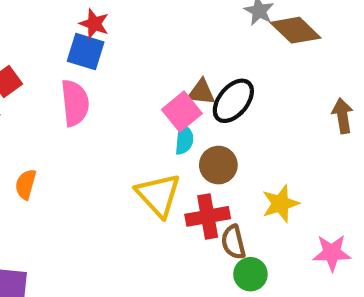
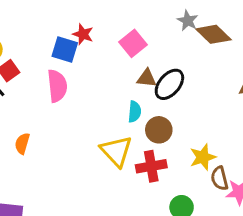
red star: (94, 24) -> (83, 34), moved
pink square: (182, 112) -> (133, 43), moved
brown semicircle: (233, 242) -> (219, 178), moved

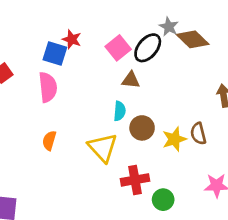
black ellipse: (169, 84) -> (148, 48), moved
orange semicircle: (22, 144) -> (49, 141), moved
yellow star: (203, 157) -> (174, 139), moved
red cross: (151, 166) -> (135, 180), moved
brown semicircle: (219, 178) -> (198, 134), moved

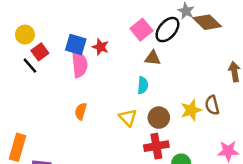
red star: (72, 39) -> (101, 47), moved
blue square: (55, 53) -> (76, 44), moved
brown circle: (142, 128) -> (159, 118), moved
yellow triangle: (103, 148) -> (128, 118), size x0.7

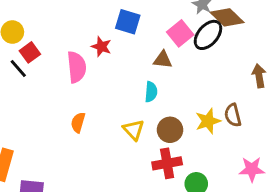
pink square: (141, 30) -> (180, 33), moved
black ellipse: (167, 30) -> (208, 35), moved
blue square: (76, 44) -> (128, 22), moved

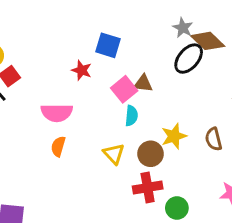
pink square: (180, 33) -> (124, 89), moved
pink semicircle: (77, 67) -> (57, 113), moved, turned 96
yellow star: (208, 121) -> (174, 136), moved

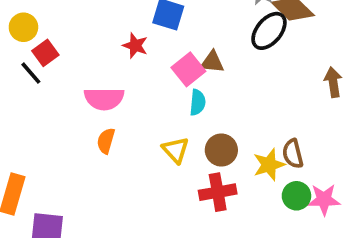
yellow star: (174, 136) -> (269, 165), moved
brown semicircle: (214, 139) -> (293, 154), moved
green circle: (177, 208) -> (296, 196), moved

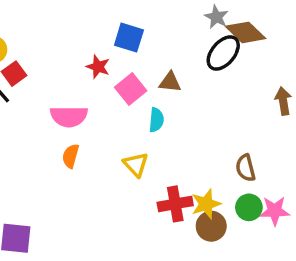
pink square: (188, 69) -> (131, 89), moved
brown circle: (221, 150) -> (211, 226), moved
yellow star: (269, 165) -> (206, 204), moved

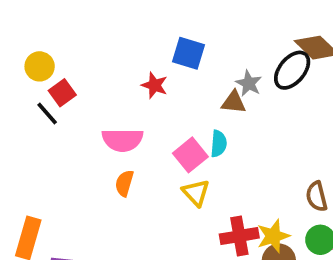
gray star: (216, 17) -> (249, 83), moved
pink square: (131, 89) -> (190, 155), moved

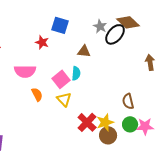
gray star: (249, 83) -> (100, 26), moved
orange semicircle: (124, 183) -> (37, 94), moved, turned 136
red cross: (239, 236) -> (87, 122), turned -36

